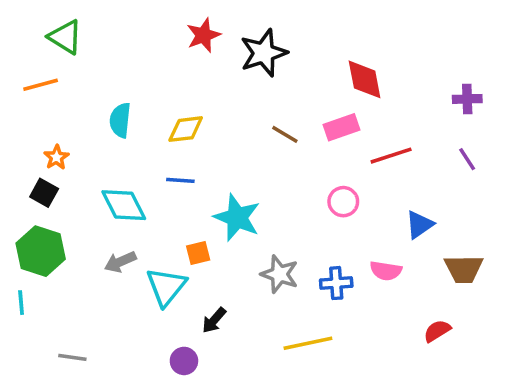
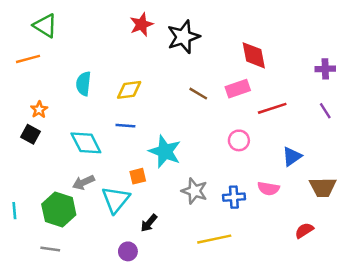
green hexagon: (41, 251) -> (59, 209), moved

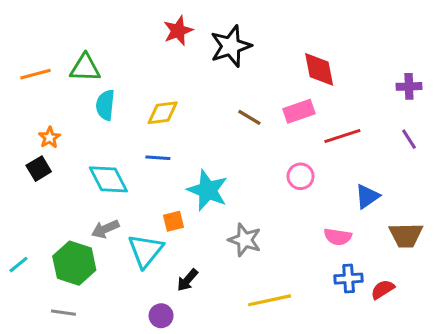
green triangle: (45, 26) -> (85, 68), moved, turned -30
black square: (30, 134) -> (39, 169), turned 30
blue cross: (234, 197) -> (349, 279), moved
cyan line: (14, 211) -> (19, 265), turned 56

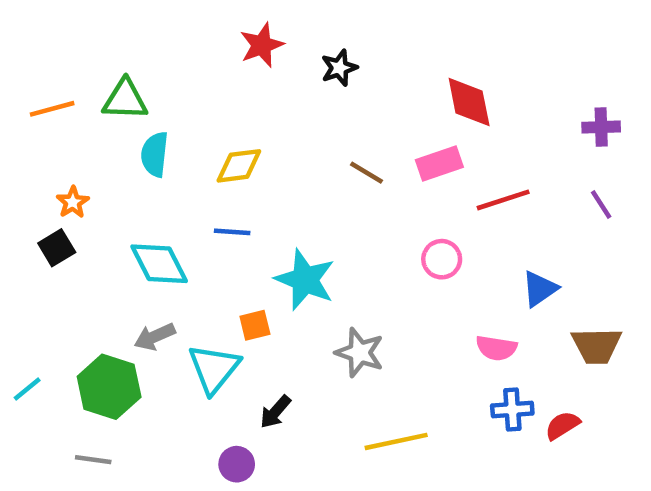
black star: (231, 46) -> (339, 68), size x0.6

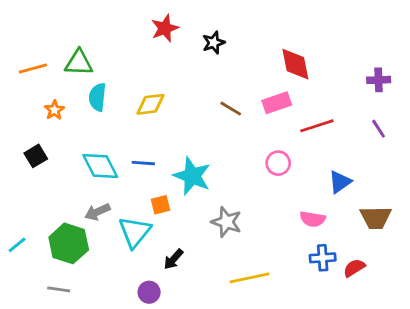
orange star: (73, 202) -> (54, 110), moved
blue line: (232, 232) -> (143, 163), moved

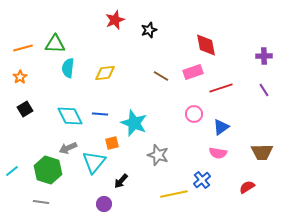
orange star: (54, 110) -> (20, 77), moved
blue triangle: (340, 182) -> (221, 127), moved
blue cross: (323, 258) -> (202, 180), moved, turned -36

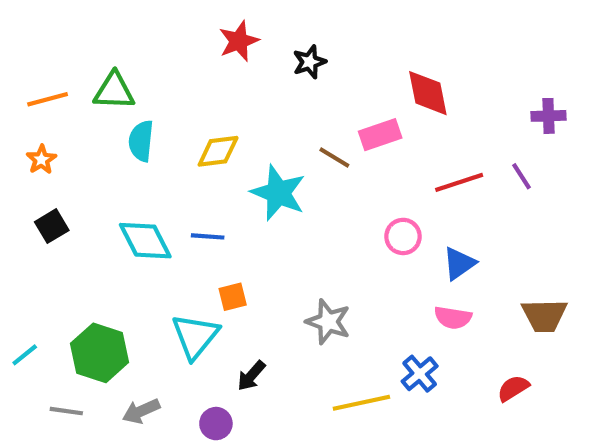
pink rectangle: (193, 72) -> (380, 135), moved
purple line: (264, 90) -> (521, 176), moved
cyan star: (134, 123) -> (278, 193), moved
gray arrow: (68, 148) -> (141, 411), moved
gray line: (41, 202) -> (66, 411), moved

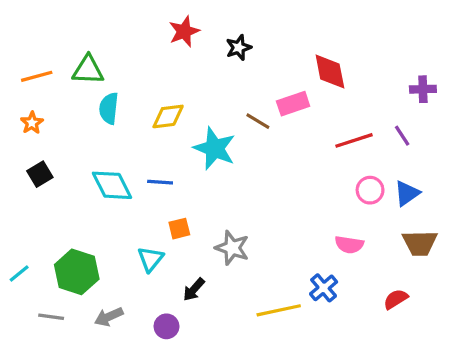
pink circle: (403, 236) -> (370, 190), moved
blue triangle: (459, 263) -> (407, 193), moved
gray star: (328, 322) -> (232, 248), moved
cyan triangle: (195, 336) -> (150, 259), size x0.7

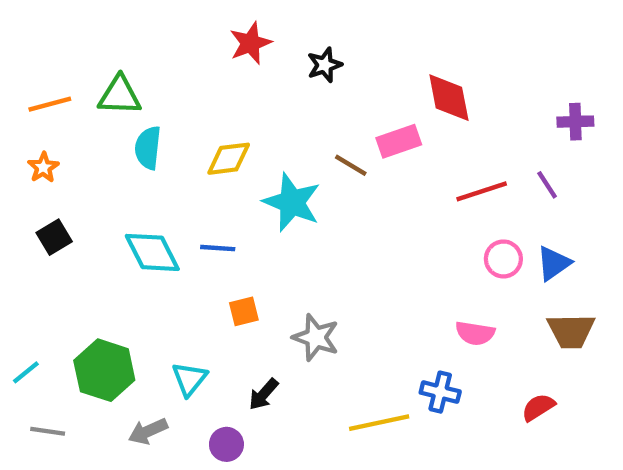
cyan triangle: (150, 259) -> (189, 379), moved
blue cross: (324, 288) -> (440, 392), turned -36
gray line: (51, 317) -> (48, 431), moved

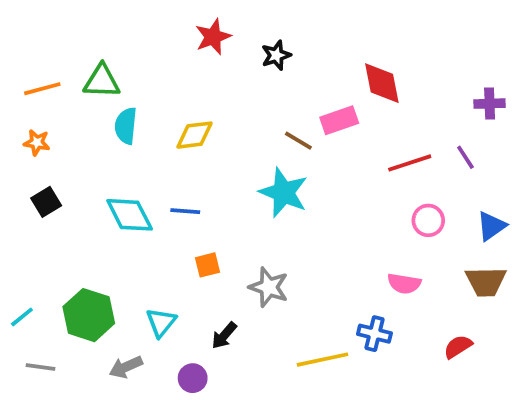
orange star: (43, 167) -> (37, 142), turned -30
cyan star: (292, 202) -> (284, 193), moved
blue triangle: (554, 263) -> (491, 226), moved

